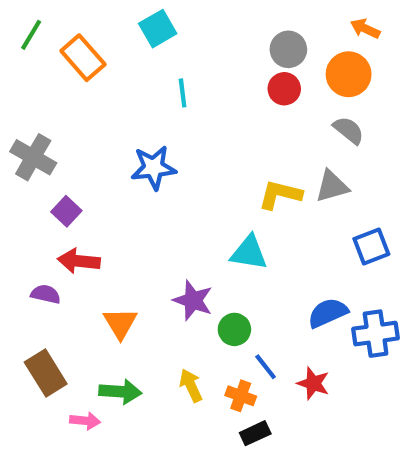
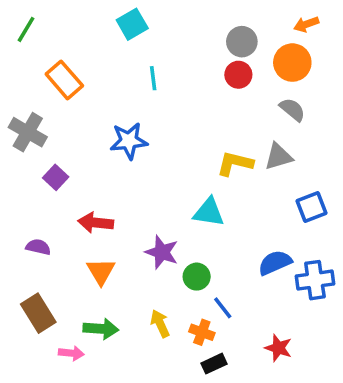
orange arrow: (365, 29) -> (306, 24), turned -45
orange rectangle: (83, 58) -> (64, 80), moved
red arrow: (79, 261) -> (96, 223), moved
red star: (313, 383) -> (278, 348), moved

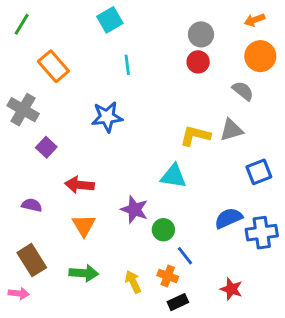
orange circle: (292, 63) -> (260, 56), moved
yellow arrow: (160, 324) -> (133, 282), moved
pink arrow: (71, 353) -> (19, 293), moved

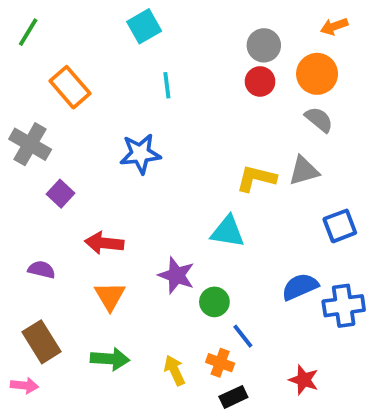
orange circle: (260, 56) -> (317, 74), moved

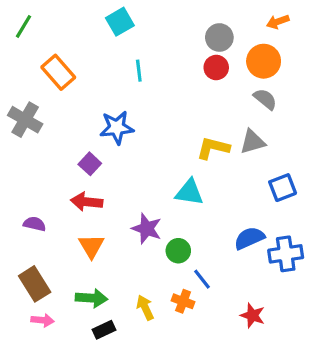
purple square: (60, 194) -> (90, 164), moved
pink arrow: (24, 386) -> (42, 320), moved
black rectangle: (233, 397) -> (104, 330), moved

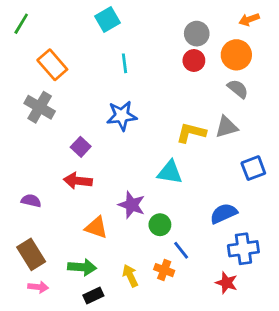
gray cross: (25, 120) -> (40, 107), moved
blue star: (117, 128) -> (122, 116), moved
orange triangle: (91, 246) -> (96, 228), moved, turned -40
blue cross: (286, 254) -> (243, 249), moved

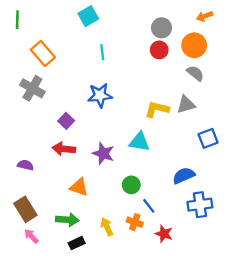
green line: (21, 24) -> (17, 20), turned -30
purple star: (132, 205) -> (103, 153), moved
red star: (226, 283) -> (164, 234), moved
pink arrow: (38, 287) -> (31, 236), turned -140

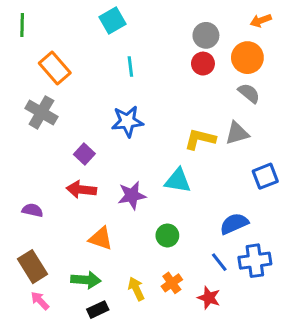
purple star: (103, 153) -> (132, 195), turned -30
blue line: (149, 206) -> (219, 262), moved
orange cross: (135, 222) -> (172, 283), turned 35

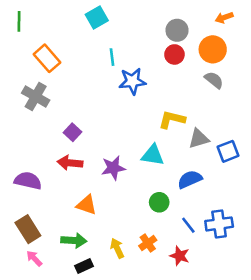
blue star: (127, 121) -> (132, 81), moved
gray triangle: (237, 133) -> (199, 139), moved
purple semicircle: (33, 210) -> (28, 181), size x1.5
blue semicircle: (234, 224) -> (190, 179), moved
green circle: (167, 235) -> (159, 202), moved

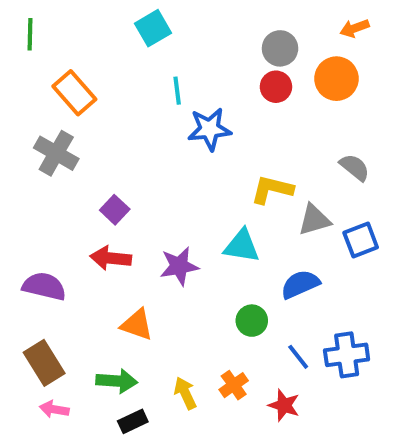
gray semicircle: (214, 80) -> (355, 167), moved
pink arrow: (34, 258) -> (54, 409), turned -36

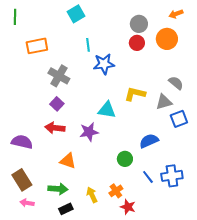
orange rectangle: (74, 93) -> (37, 46), turned -60
gray cross: (56, 153) -> (59, 76), moved
gray triangle: (314, 220) -> (164, 102), moved
cyan triangle: (242, 246) -> (107, 110), moved
red star: (284, 405) -> (128, 207), moved

